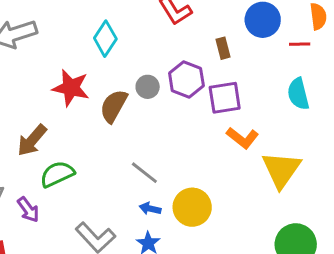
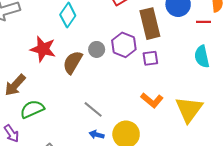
brown rectangle: (223, 48) -> (150, 24), size x2.0
purple square: (225, 98) -> (150, 58), size x0.7
orange L-shape: (243, 138) -> (152, 100), moved

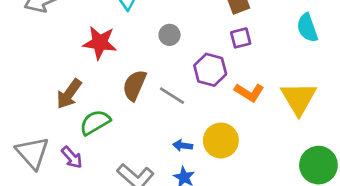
purple hexagon: (124, 45) -> (210, 70), moved
brown semicircle: (73, 62) -> (135, 85), moved
gray line: (93, 109) -> (172, 96), moved

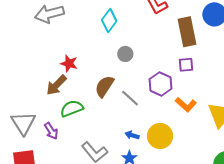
gray circle: (170, 35) -> (125, 54), moved
red star: (100, 43) -> (69, 63), moved, size x0.7

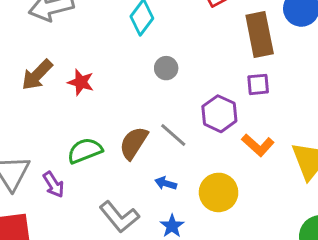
brown arrow: (56, 85) -> (37, 75), moved
brown semicircle: (104, 86) -> (134, 143), moved
blue arrow: (132, 135) -> (166, 183), moved

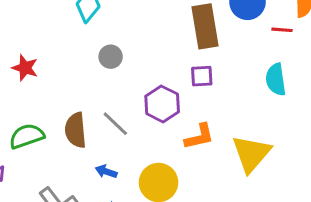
brown semicircle: (134, 143) -> (76, 130), turned -40
orange L-shape: (258, 145) -> (199, 137), turned -56

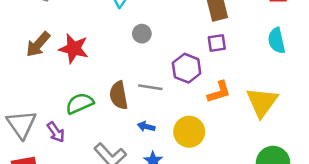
red star: (25, 68) -> (74, 49), size x1.4
gray line: (115, 124) -> (150, 87), turned -30

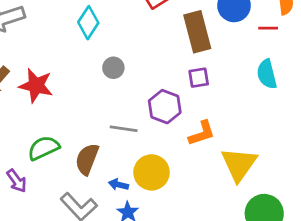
brown semicircle: (119, 95) -> (87, 159), moved, turned 32
yellow triangle: (262, 102) -> (239, 164), moved
blue arrow: (146, 127) -> (118, 185), moved
yellow circle: (189, 132) -> (151, 172), moved

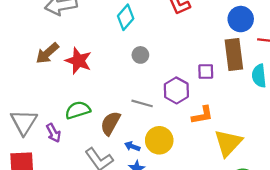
brown rectangle: (197, 32) -> (234, 55), moved

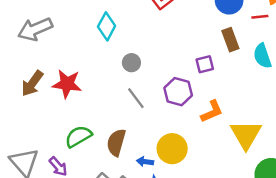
brown rectangle: (234, 55) -> (230, 40), size x0.7
gray line: (142, 103) -> (136, 98), moved, turned 50

